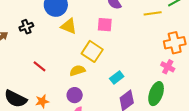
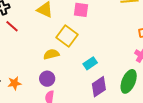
red line: (40, 66) -> (12, 26), moved

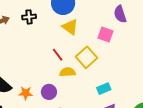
red line: (12, 26) -> (58, 55), moved
purple circle: (47, 79) -> (49, 92), moved

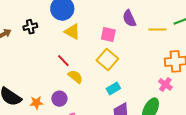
purple semicircle: (120, 14) -> (129, 18), moved
yellow square: (87, 57) -> (107, 60), moved
yellow semicircle: (68, 72) -> (75, 77), turned 49

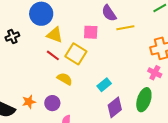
yellow line: (157, 29) -> (125, 28), moved
yellow square: (107, 60) -> (76, 54), moved
red line: (63, 61) -> (53, 55), moved
orange star: (36, 103) -> (29, 102), moved

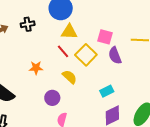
purple semicircle: (109, 13) -> (115, 55), moved
yellow triangle: (55, 35) -> (69, 32), turned -30
orange star: (29, 102) -> (36, 68), moved

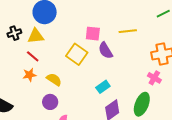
yellow triangle: (69, 32) -> (36, 36), moved
red line: (63, 51) -> (33, 56), moved
yellow semicircle: (70, 77) -> (54, 79), moved

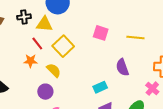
purple semicircle: (105, 50) -> (122, 67), moved
yellow square: (77, 54) -> (63, 46), moved

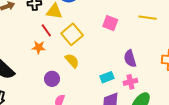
yellow line: (135, 38) -> (147, 18), moved
yellow semicircle: (54, 70) -> (72, 61), moved
pink cross: (152, 89) -> (130, 82), moved, turned 32

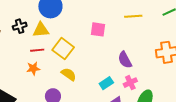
red line: (46, 30) -> (37, 50), turned -48

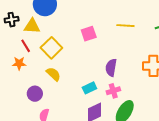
pink square: (98, 29) -> (89, 34), turned -35
red line: (37, 50) -> (26, 46), turned 56
purple semicircle: (125, 60) -> (111, 68), turned 30

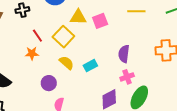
yellow triangle: (32, 26) -> (78, 17), moved
cyan rectangle: (89, 88) -> (90, 66), moved

